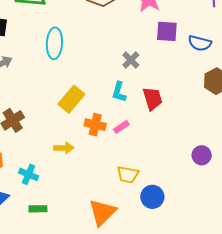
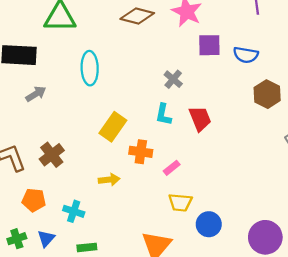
pink rectangle: (121, 127) -> (172, 168), moved
purple circle: (202, 155) -> (265, 237), moved, size x1.6

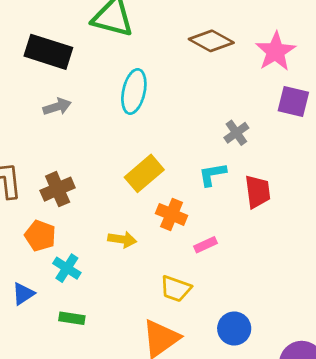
cyan L-shape: (163, 115) -> (212, 174), turned 55
orange pentagon: (34, 200) -> (40, 236), moved
yellow trapezoid: (180, 202) -> (176, 289), moved

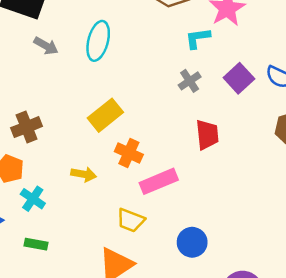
purple square: (293, 101) -> (239, 78), moved, turned 32
gray arrow: (57, 107) -> (46, 46), moved, turned 45
cyan L-shape: (212, 174) -> (198, 38), moved
pink rectangle: (205, 245) -> (159, 181), size x1.8
blue circle: (234, 329) -> (192, 242), moved

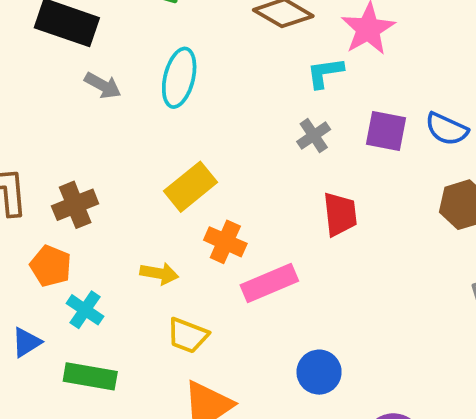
purple square: (239, 78) -> (386, 131), turned -36
yellow trapezoid: (131, 220) -> (188, 335), moved
green rectangle: (36, 244) -> (90, 376), size x1.5

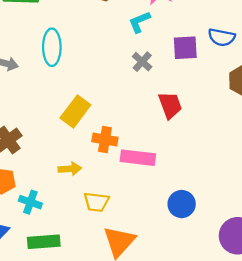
pink rectangle: (269, 283) -> (138, 158), turned 44

